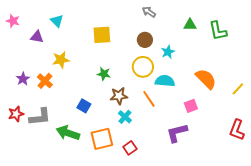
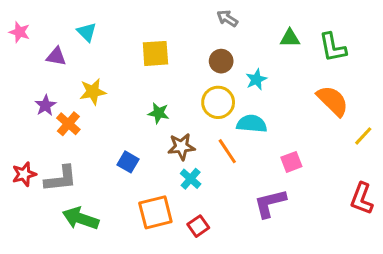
purple star: (23, 79) -> (45, 105), moved
orange semicircle: (206, 79) -> (333, 101), moved
green arrow: (68, 133) -> (81, 218), moved

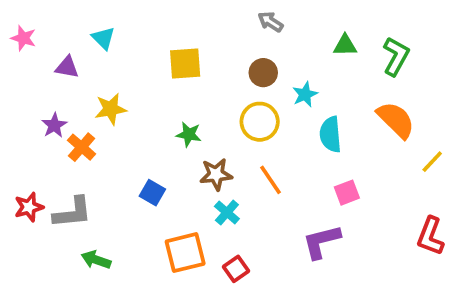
green L-shape: (333, 47) -> (396, 56), turned -140
cyan semicircle: (252, 124) -> (330, 134), moved, turned -100
green arrow: (81, 218) -> (96, 260), size x0.7

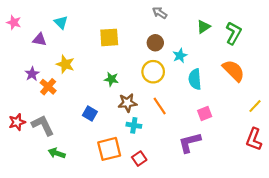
green triangle: (345, 45) -> (204, 27), turned -32
yellow star: (111, 109) -> (65, 64), turned 30
yellow line: (432, 162) -> (255, 106), moved
gray L-shape: (72, 213) -> (43, 125), turned -110
cyan cross: (227, 213) -> (134, 125), turned -32

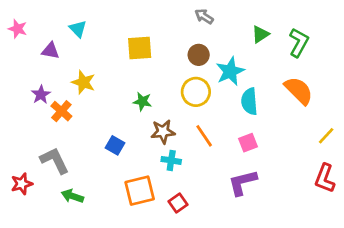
cyan star: (180, 56) -> (230, 71), size x1.5
pink square: (205, 114) -> (248, 143), moved
red star: (17, 122) -> (22, 184), moved

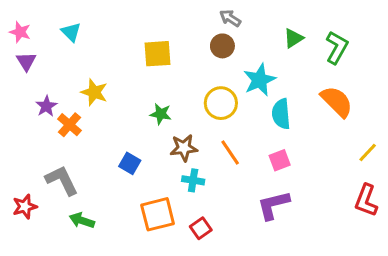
cyan triangle: (78, 29) -> (71, 32), moved
purple triangle: (50, 51) -> (26, 61), moved, turned 48
brown circle: (199, 55) -> (222, 46), moved

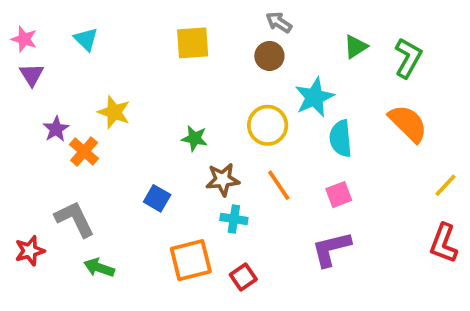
yellow square: (158, 54) -> (193, 43), moved

